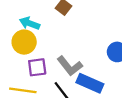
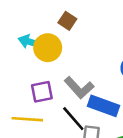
yellow circle: (24, 42) -> (48, 48), moved

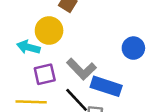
cyan arrow: (30, 42) -> (28, 47), moved

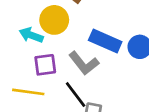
blue rectangle: (106, 86) -> (105, 41), moved

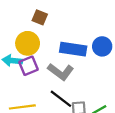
purple square: (45, 65) -> (29, 66), moved

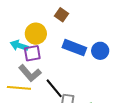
brown square: (40, 17) -> (61, 15), moved
gray L-shape: (61, 72) -> (30, 73), moved

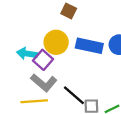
yellow circle: (36, 34) -> (56, 42), moved
purple square: (32, 53) -> (43, 60), turned -30

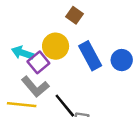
blue rectangle: (89, 46) -> (90, 56), turned 40

